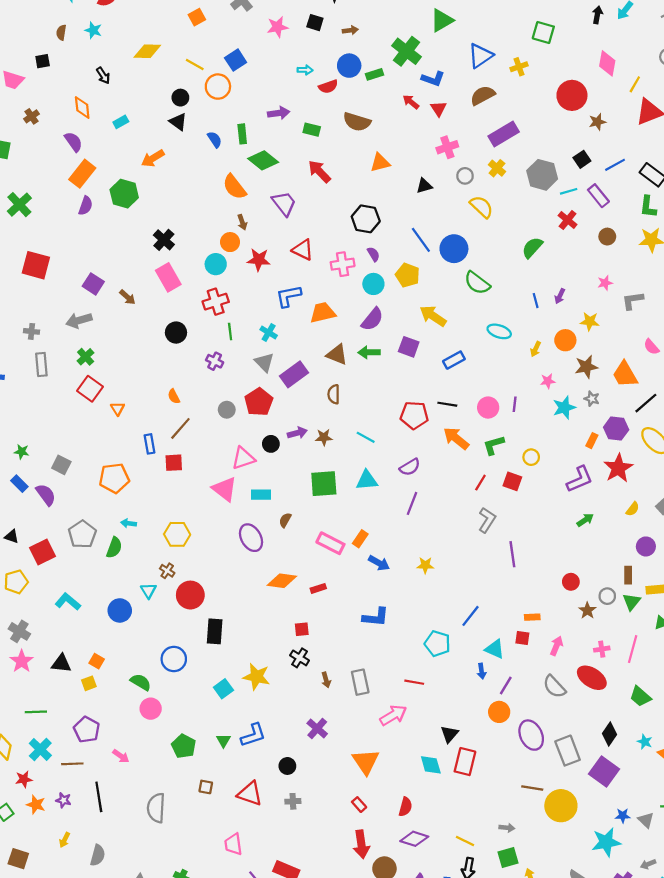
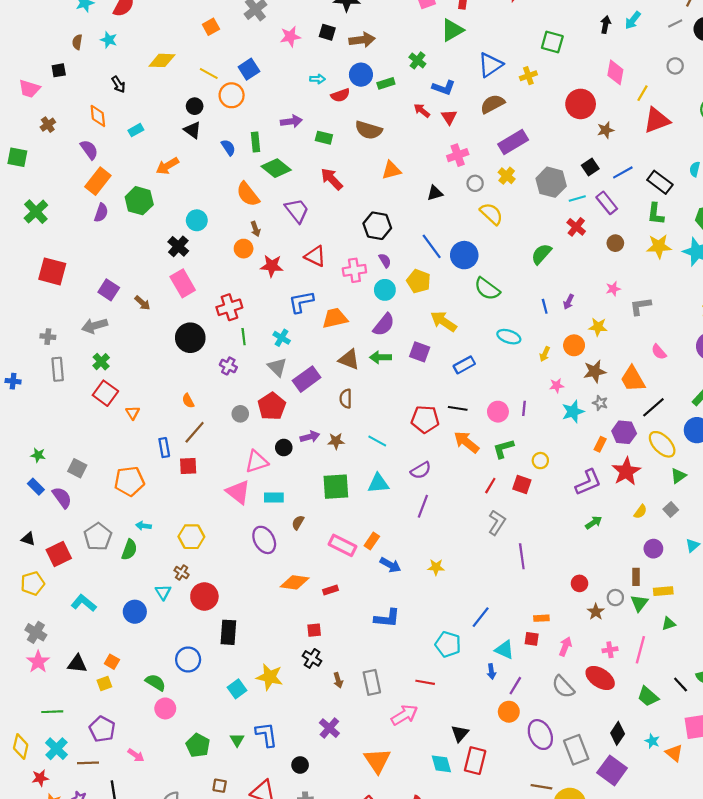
brown arrow: (350, 30) -> (362, 40), size x1.6
green cross: (407, 51) -> (417, 60), size x0.6
cyan circle: (216, 264) -> (197, 220), moved
black circle: (176, 333) -> (190, 338), size x1.4
blue L-shape: (253, 735) -> (266, 735), turned -80

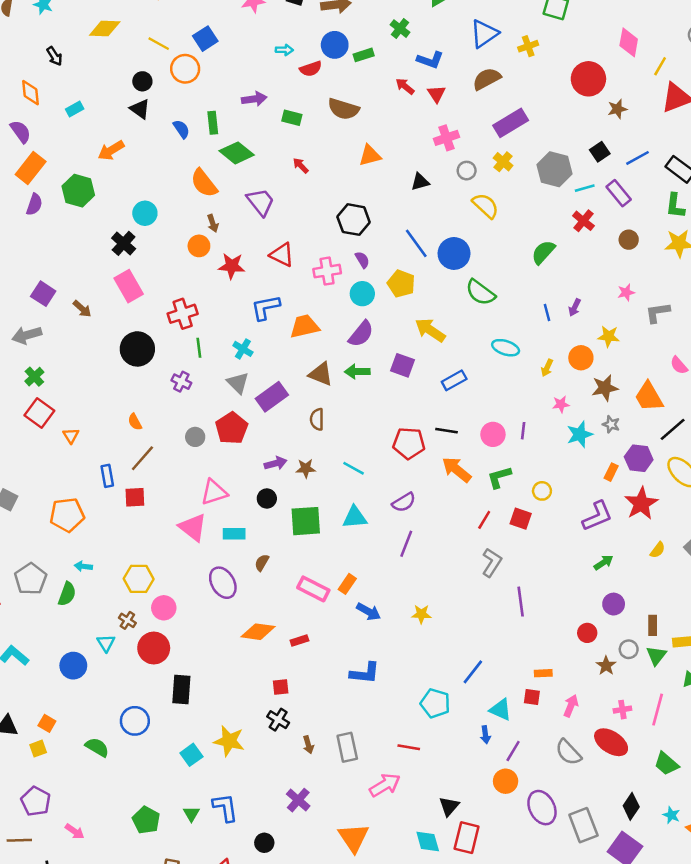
red arrow: (332, 179) -> (301, 166), size x0.6
black circle: (284, 448) -> (267, 498), moved
purple circle: (653, 549) -> (614, 604), moved
pink circle: (165, 708) -> (164, 608), moved

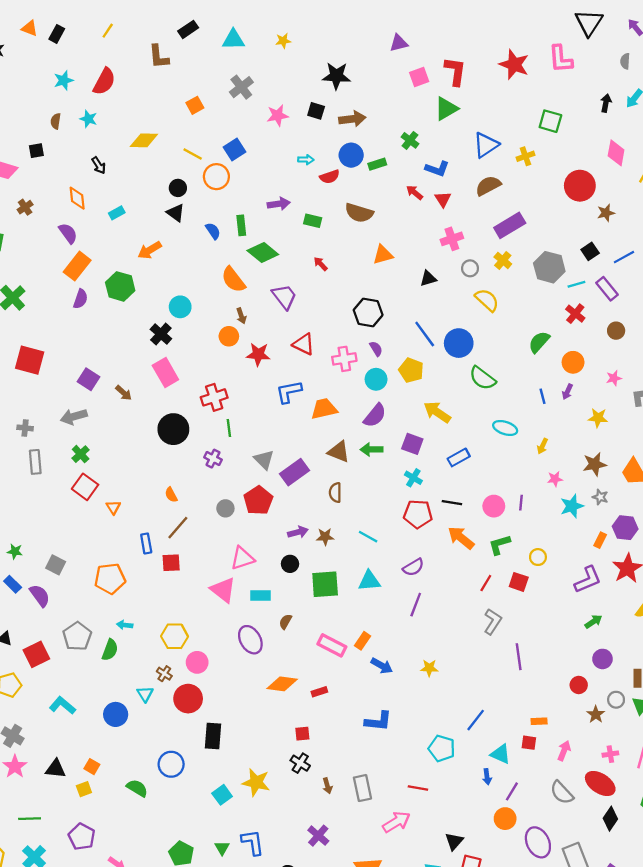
cyan cross: (243, 349) -> (413, 478), moved
orange circle: (581, 358) -> (573, 362), moved
black diamond: (631, 806) -> (610, 819), moved

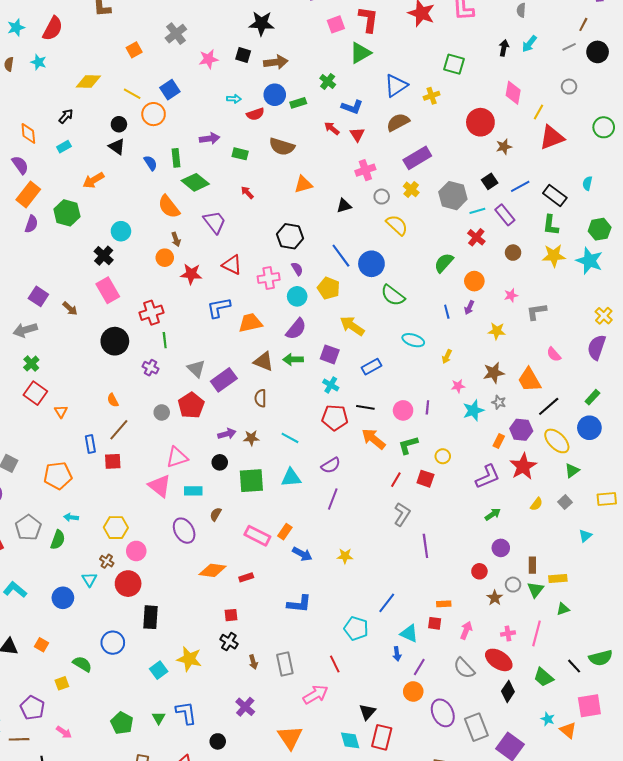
black arrow: (99, 165) -> (66, 116), moved, turned -105
red line: (418, 788) -> (335, 664), turned 54
yellow square: (84, 789) -> (62, 683), moved

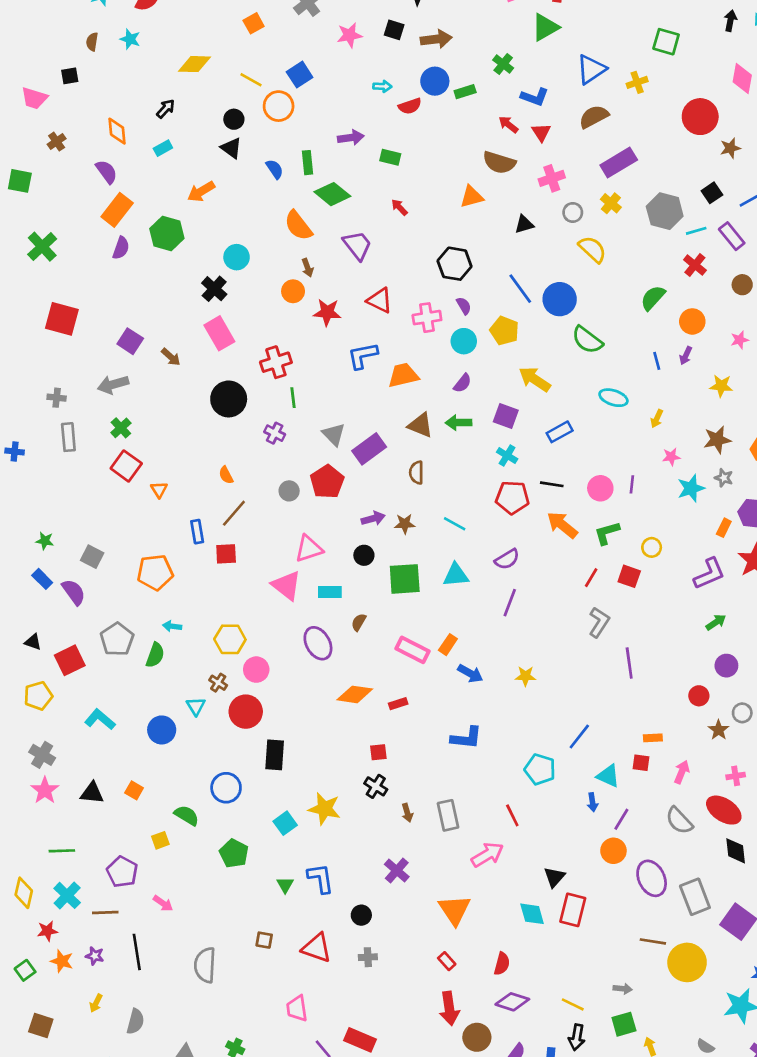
brown semicircle: (282, 147) -> (499, 163), moved
purple semicircle: (296, 329) -> (462, 383), size x0.7
black diamond: (508, 691) -> (736, 851), turned -40
green pentagon: (122, 723) -> (234, 853), moved

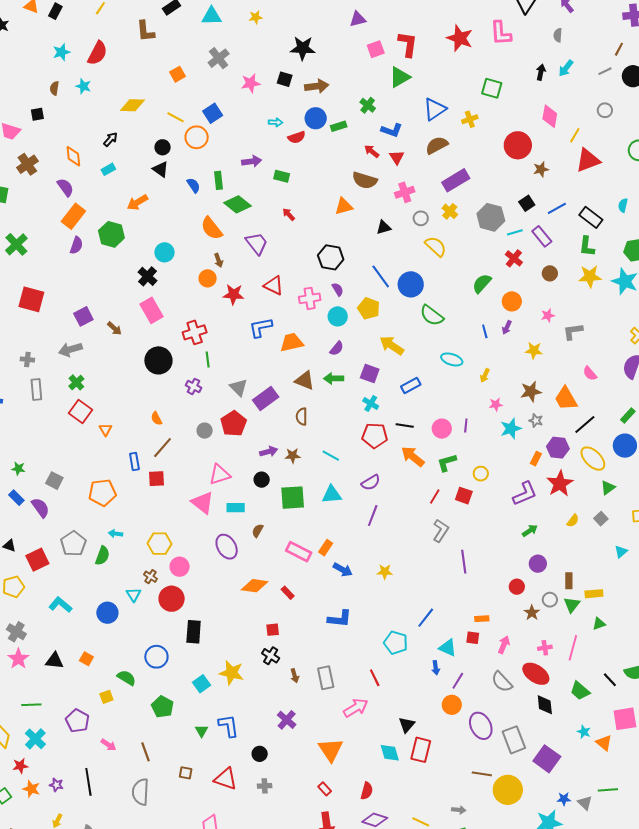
brown cross: (57, 142) -> (27, 164), size x1.5
purple square: (130, 341) -> (83, 316), turned 30
red rectangle: (398, 704) -> (288, 593), turned 64
brown line: (105, 913) -> (145, 752), moved, turned 72

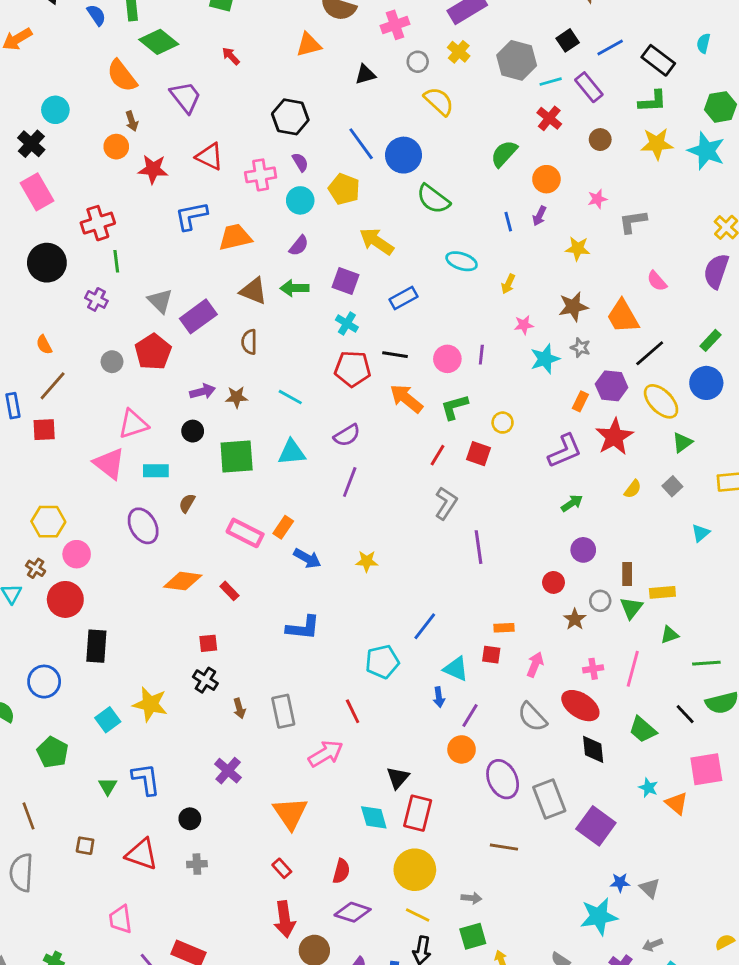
green L-shape: (587, 246) -> (653, 101), turned -100
cyan pentagon: (396, 643) -> (382, 662), turned -30
yellow circle: (508, 790) -> (415, 870), moved
green line: (608, 790) -> (706, 663), moved

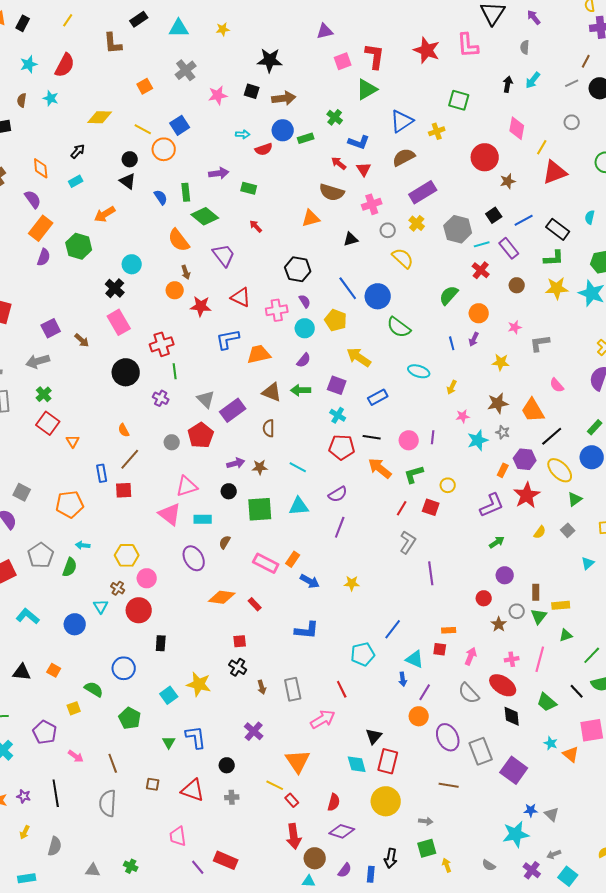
black rectangle: (96, 646) -> (161, 643), size x0.7
green line: (706, 663) -> (592, 655), turned -42
yellow line: (418, 915) -> (275, 785), moved

